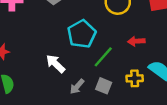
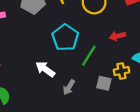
gray square: (104, 86) -> (104, 83), moved

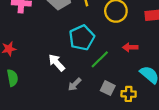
yellow cross: (121, 71) -> (129, 94), moved

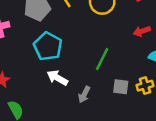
cyan pentagon: (82, 38) -> (48, 46), moved
red arrow: (130, 47) -> (142, 31), moved

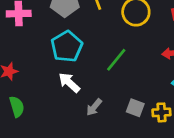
green line: (102, 59) -> (116, 60), moved

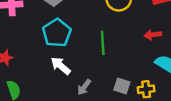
green line: (116, 60) -> (103, 43), turned -40

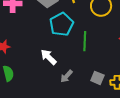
cyan pentagon: (57, 33) -> (62, 24), moved

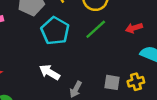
green line: (85, 41) -> (96, 29), moved, turned 60

